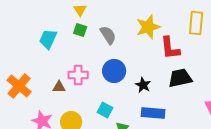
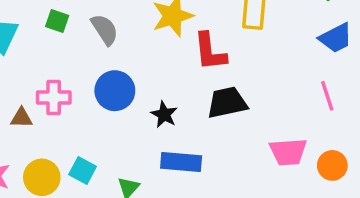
cyan square: (105, 110) -> (83, 171), moved

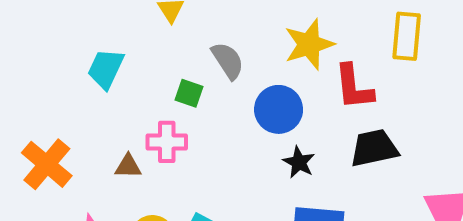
green square: (57, 21) -> (189, 93), moved
blue circle: (115, 91) -> (279, 109), moved

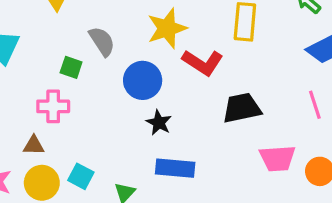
red L-shape: (354, 87) -> (203, 62), turned -51
black trapezoid: (374, 148) -> (242, 108), moved
brown triangle: (128, 166) -> (34, 145), moved

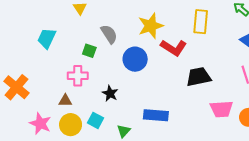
black star: (159, 123) -> (110, 93), moved

